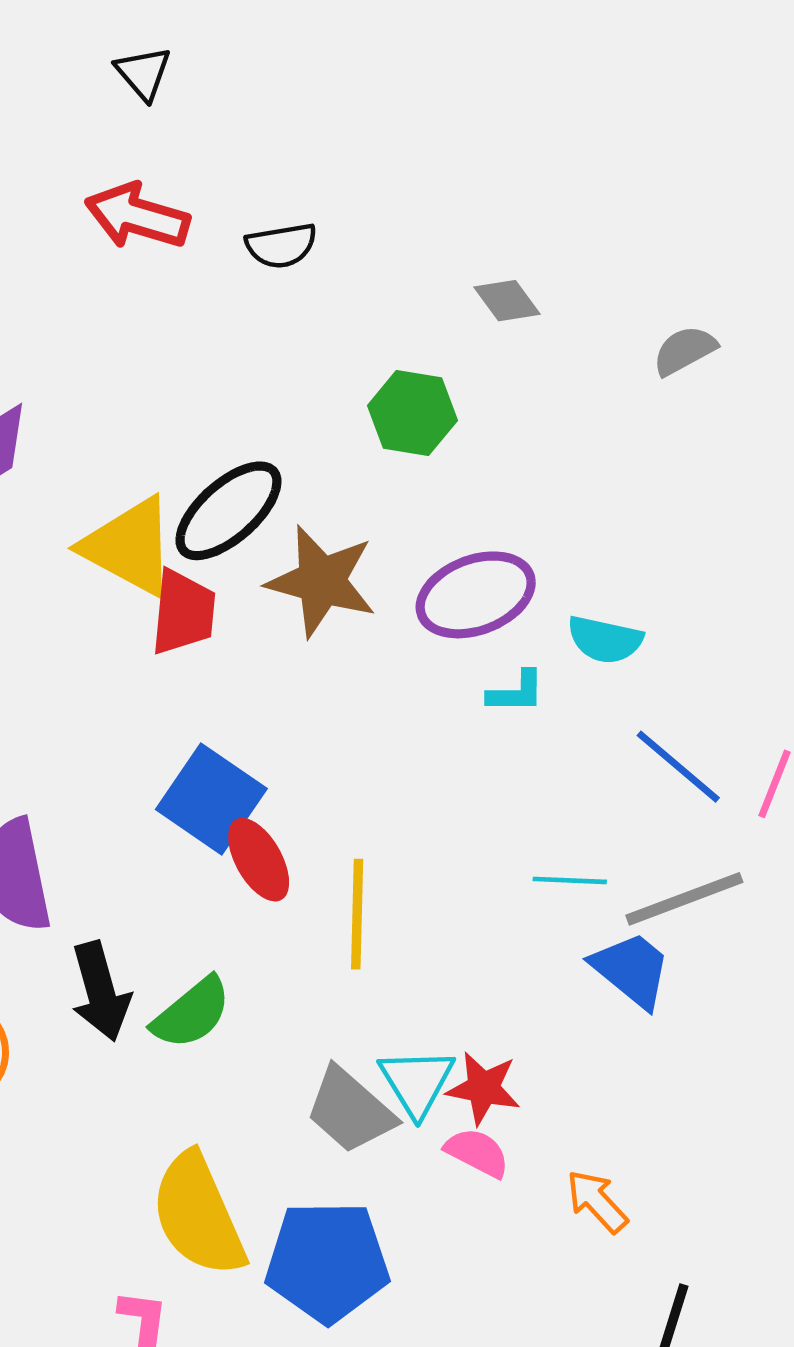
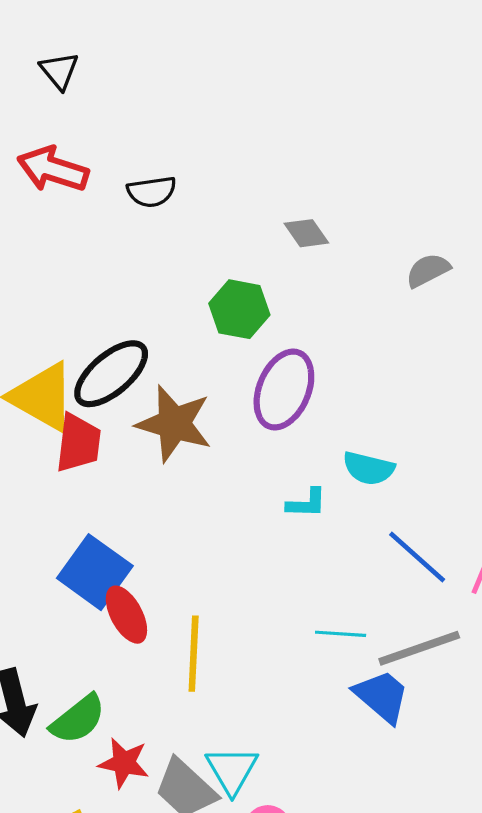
purple ellipse: (476, 595) -> (284, 390), moved, turned -48
red star: (483, 1088) -> (124, 763), moved

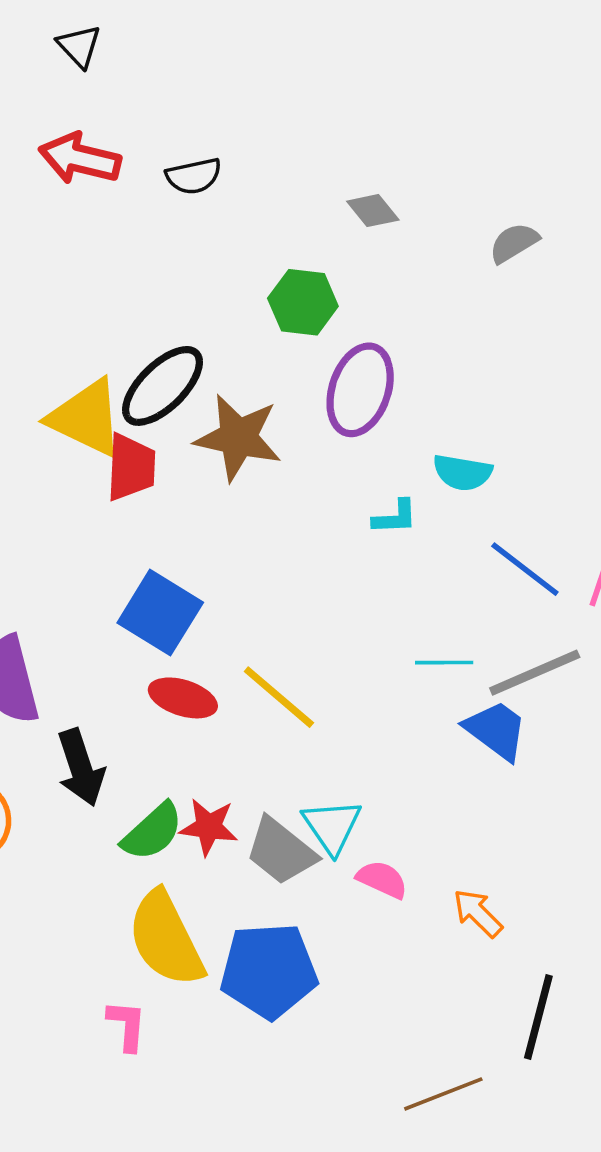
red ellipse: (126, 615) -> (183, 698), moved, turned -40
yellow line: (194, 654) -> (279, 697), turned -48
green semicircle: (78, 719) -> (152, 832), moved

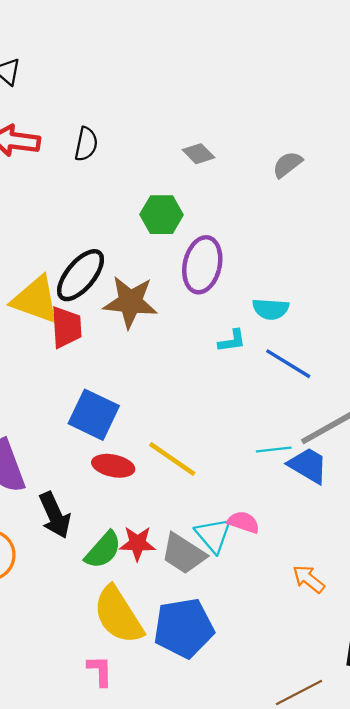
black semicircle: (194, 176) -> (86, 144), turned -60
blue line: (525, 569) -> (288, 364), moved
cyan line: (444, 663) -> (274, 449), moved
pink semicircle: (382, 879) -> (243, 522), moved

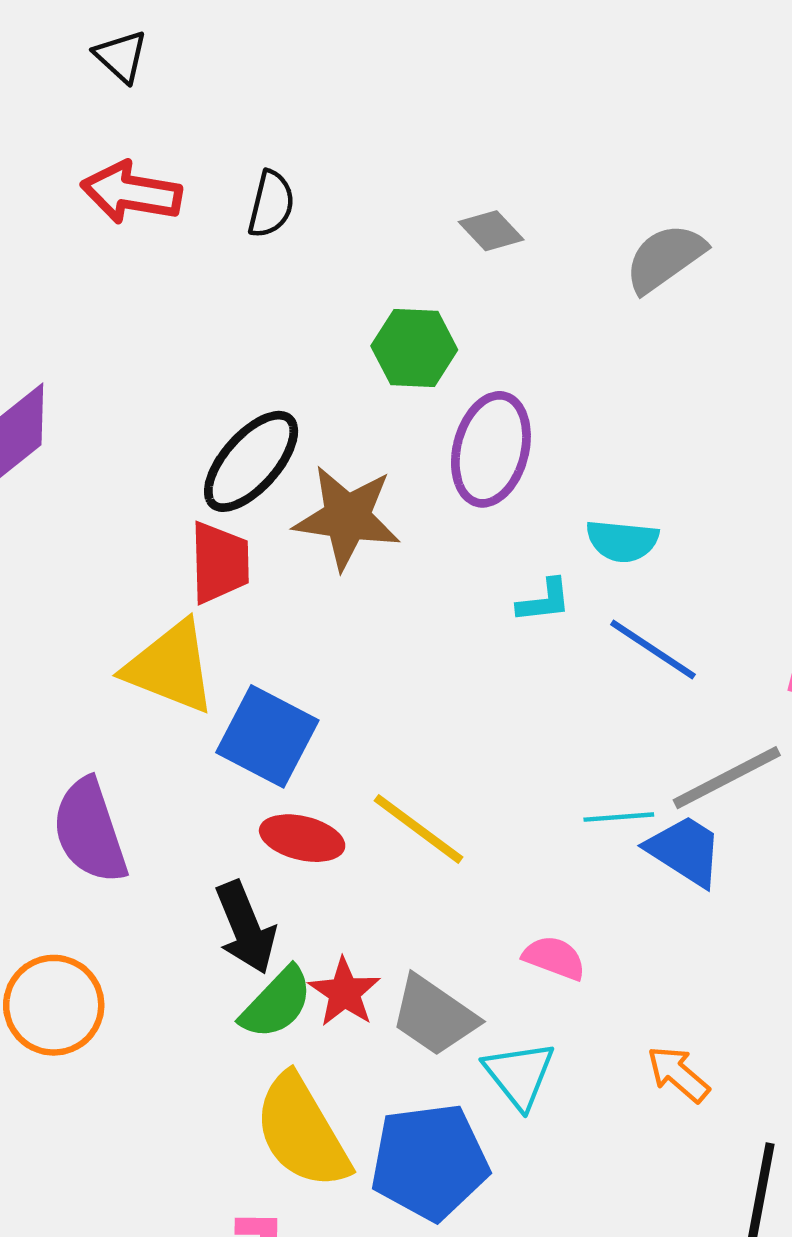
gray semicircle: (287, 164) -> (665, 258), size x1.4
yellow triangle: (36, 300) -> (171, 667), moved
black arrow: (55, 515) -> (246, 928), moved
cyan triangle: (213, 535) -> (519, 1075), moved
red star: (137, 543) -> (344, 992), turned 30

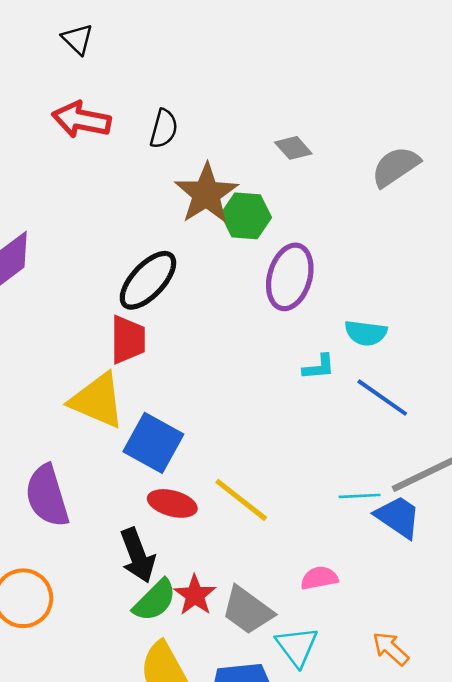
brown star: (347, 518) -> (206, 194), moved, turned 30
pink semicircle: (554, 958) -> (319, 578), turned -33

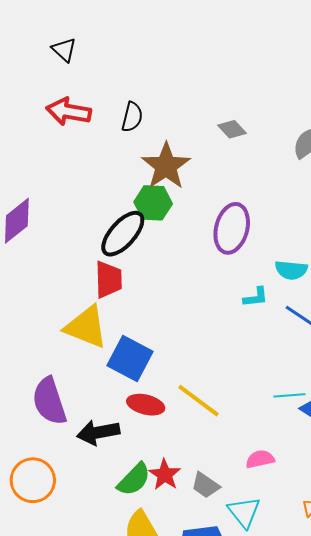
green hexagon: (246, 216) -> (153, 203), moved
black arrow: (138, 555) -> (98, 432), moved, turned 102
gray trapezoid: (247, 610) -> (205, 485), size x0.7

